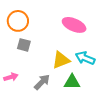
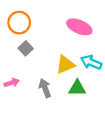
gray square: (24, 45) -> (26, 48), turned 32
gray arrow: (42, 82) -> (45, 88), turned -66

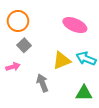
pink arrow: (12, 83) -> (13, 67), moved
green triangle: (77, 88) -> (84, 93), moved

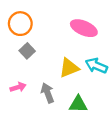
pink arrow: (13, 67) -> (18, 87), moved
green triangle: (84, 93) -> (78, 104), moved

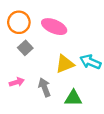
pink ellipse: (84, 28) -> (54, 27), moved

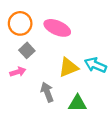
pink arrow: (17, 82) -> (18, 72), moved

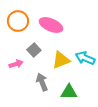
gray square: (27, 50) -> (34, 50), moved

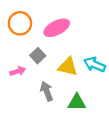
pink ellipse: (51, 25) -> (57, 28), turned -50
yellow triangle: (61, 60) -> (68, 67), turned 36

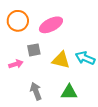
gray square: (38, 56) -> (34, 50), turned 32
gray arrow: (47, 91) -> (36, 91), moved

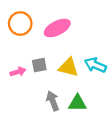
gray square: (34, 50) -> (39, 65), moved
gray arrow: (36, 91) -> (53, 101), moved

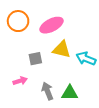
yellow triangle: (68, 67) -> (62, 49), moved
pink arrow: (18, 72) -> (20, 81), moved

